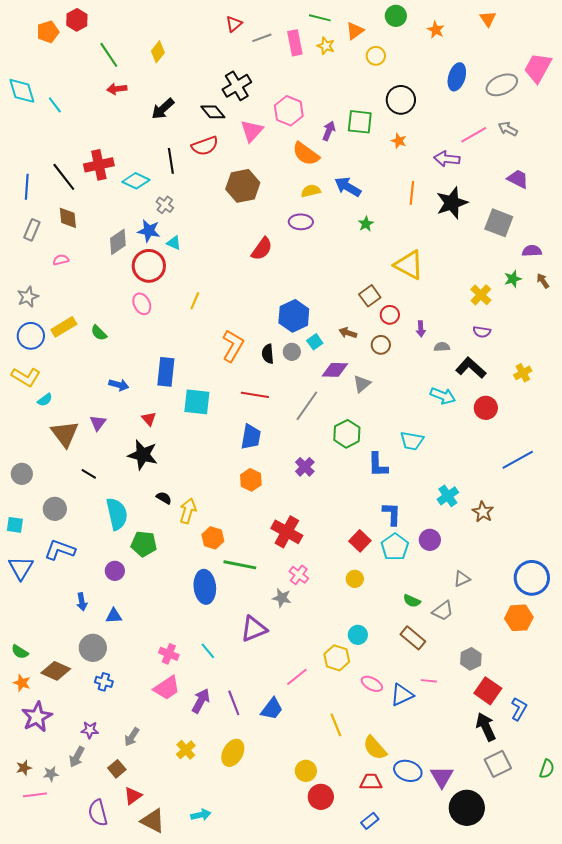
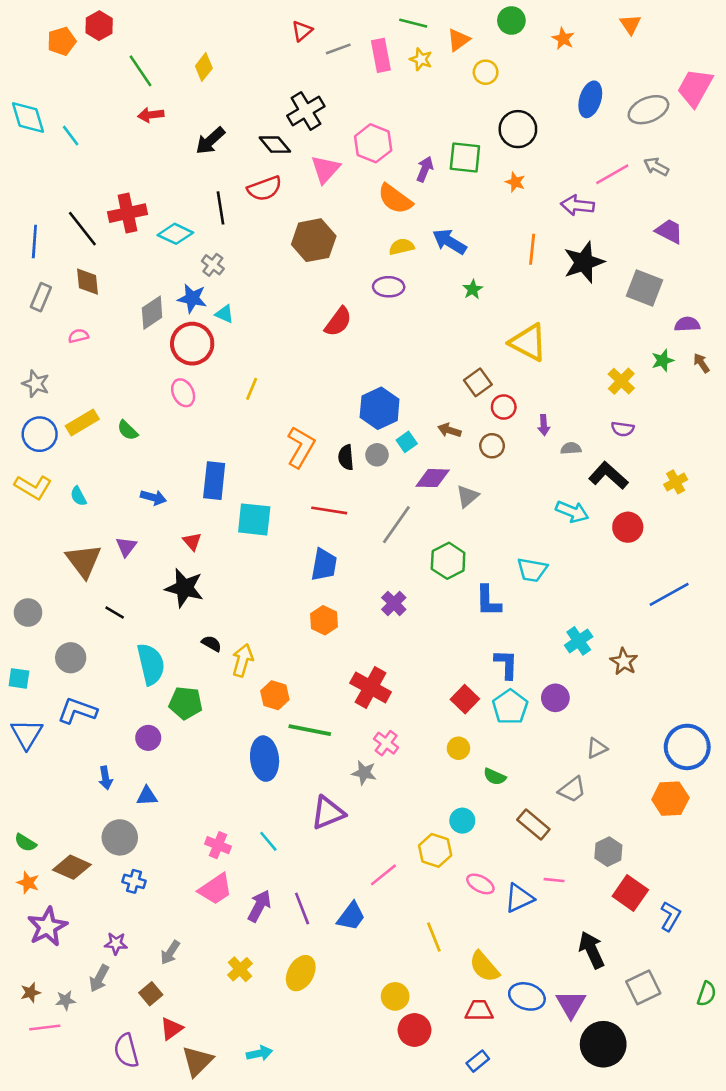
gray star: (28, 297) -> (36, 384), turned -30
cyan semicircle: (45, 400) -> (78, 496), moved, turned 98
green semicircle: (412, 601) -> (495, 777), moved
black arrow: (486, 727) -> (592, 950), moved
brown triangle: (153, 821) -> (197, 1061), turned 48

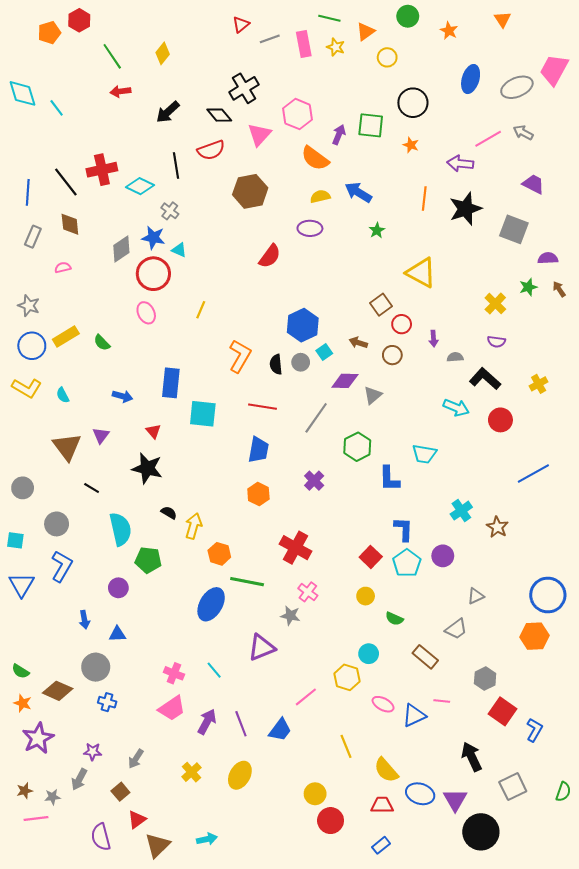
blue L-shape: (77, 711) -> (62, 566), turned 100
blue ellipse: (265, 759) -> (211, 604), turned 36

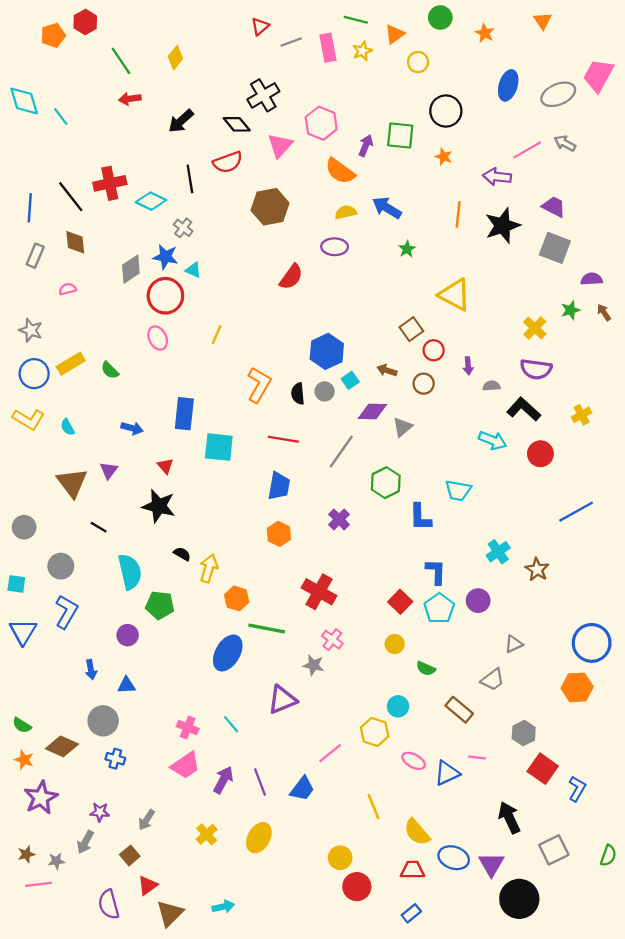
yellow star: (336, 47) -> (362, 51), turned 30
purple trapezoid: (533, 184) -> (554, 207), moved
purple semicircle: (496, 342) -> (536, 369), size x1.6

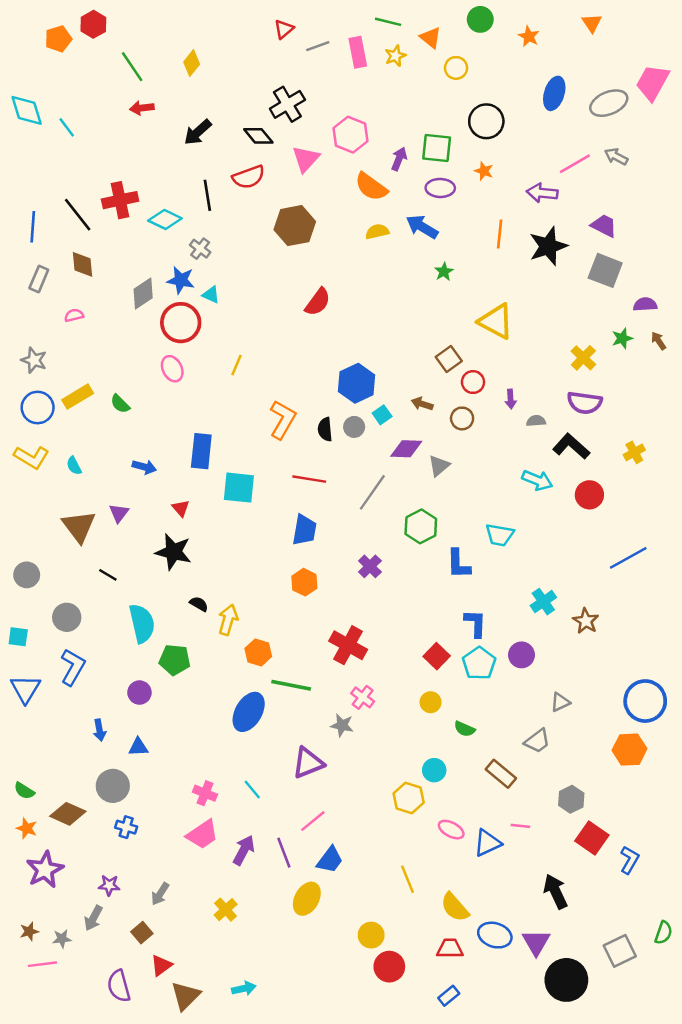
orange triangle: (395, 34) -> (431, 38), turned -45
purple ellipse: (335, 247) -> (440, 188), moved
pink line: (330, 753) -> (313, 821), moved
yellow ellipse: (259, 838) -> (307, 899), moved
gray square: (554, 850) -> (620, 951), moved

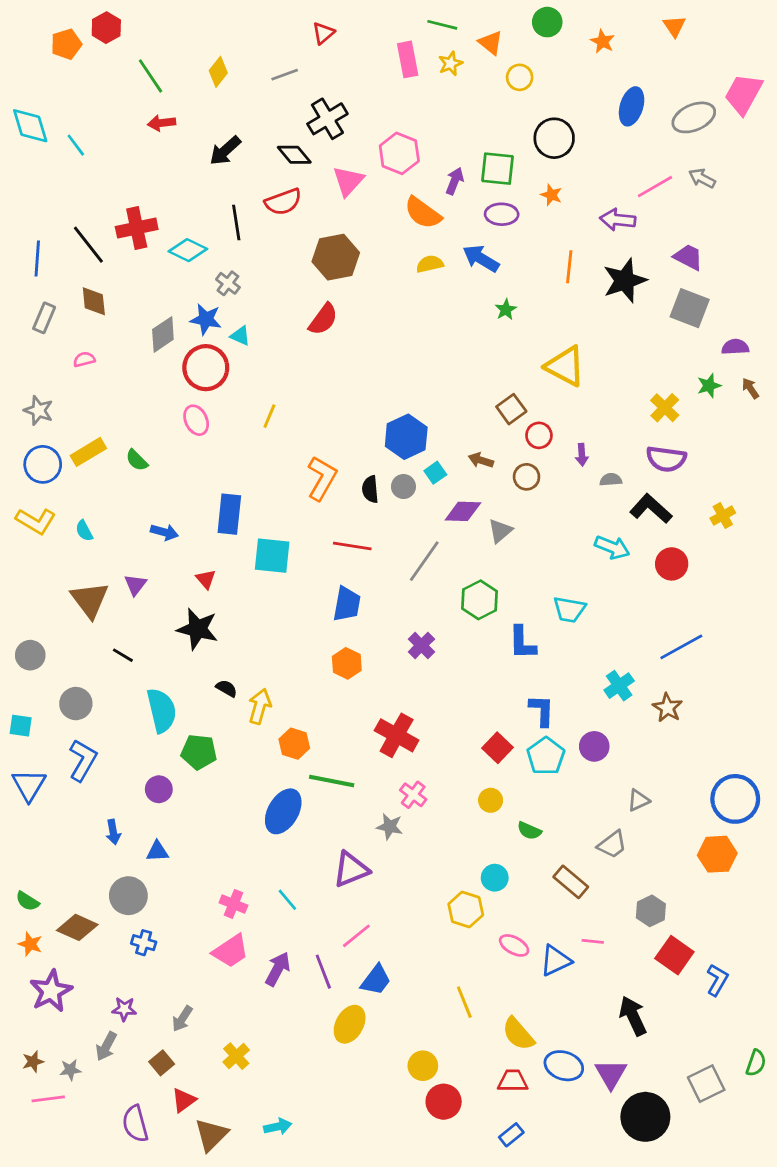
gray line: (318, 46) -> (285, 75), moved
red semicircle: (318, 302) -> (323, 319), moved
blue line: (628, 558) -> (681, 647), moved
yellow cross: (226, 910) -> (236, 1056), moved

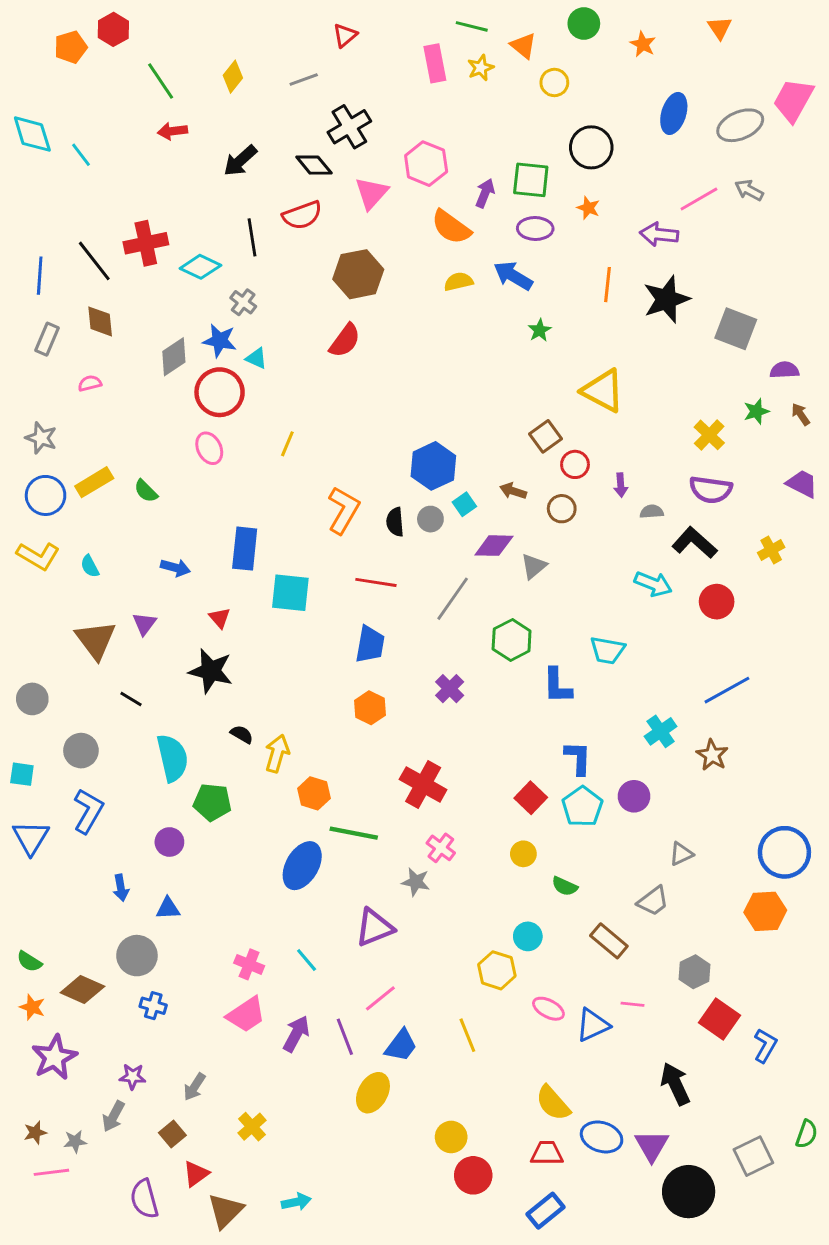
purple trapezoid: (688, 257) -> (802, 484), moved
yellow line: (464, 1002) -> (467, 1035), moved
blue rectangle: (511, 1135) -> (546, 1211), size x1.4

